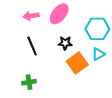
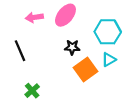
black line: (32, 46) -> (20, 51), moved
green cross: (29, 82) -> (32, 91), turned -32

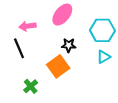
pink arrow: (34, 17) -> (27, 26), moved
orange square: (85, 70) -> (58, 66), moved

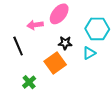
pink arrow: (27, 26) -> (35, 25), moved
cyan triangle: (103, 57) -> (89, 53), moved

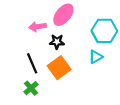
black star: (65, 43) -> (57, 42), moved
black line: (18, 46) -> (32, 63), moved

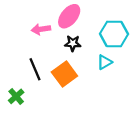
black star: (57, 42) -> (73, 43), moved
green cross: (31, 88) -> (16, 96), moved

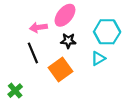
black line: (35, 69) -> (33, 53), moved

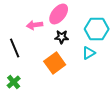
black line: (33, 53) -> (15, 48), moved

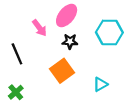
pink arrow: (35, 25) -> (39, 28), turned -119
cyan triangle: (89, 53) -> (100, 84), moved

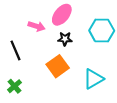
pink arrow: (39, 28) -> (37, 26), turned -35
cyan triangle: (100, 84) -> (93, 79), size x1.5

